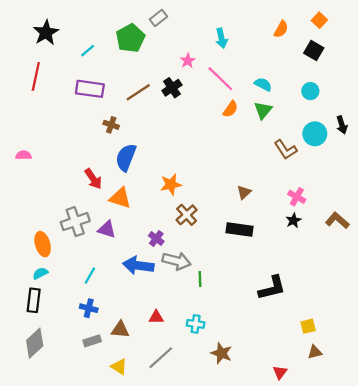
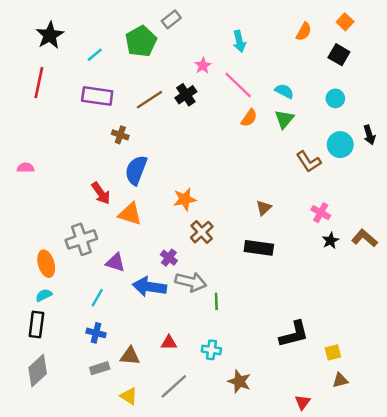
black star: (293, 220) -> (330, 241), moved
purple triangle: (107, 229) -> (115, 262), moved
black L-shape: (272, 288) -> (294, 334), moved

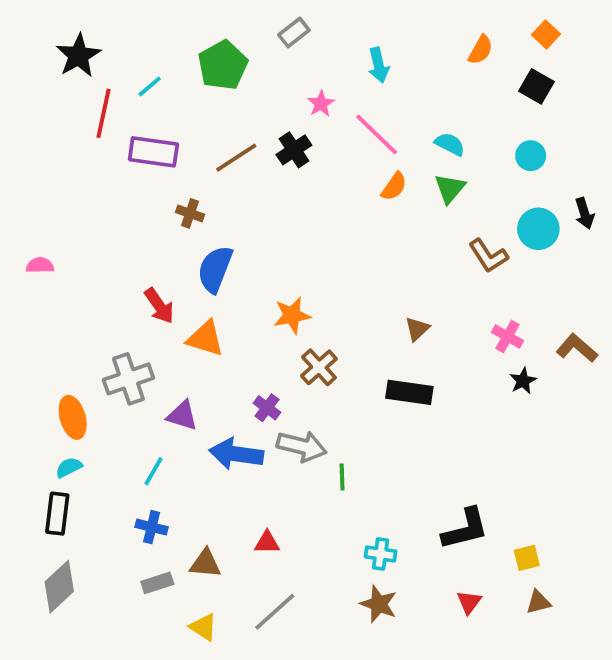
gray rectangle: (171, 19) -> (294, 33), moved
red line: (39, 83) -> (103, 113), moved
brown L-shape: (364, 238) -> (577, 348), moved
cyan cross: (211, 350) -> (381, 554), moved
red triangle: (303, 402) -> (469, 602), moved

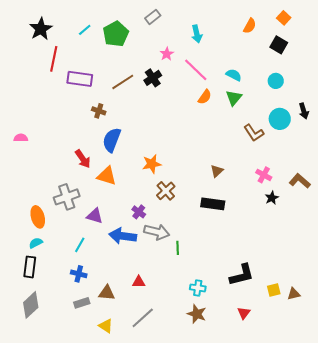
cyan line: (150, 86) -> (85, 30), moved
brown triangle: (538, 602) -> (294, 294), moved

